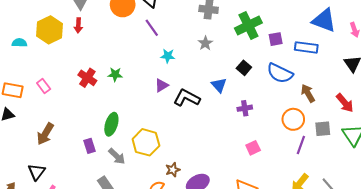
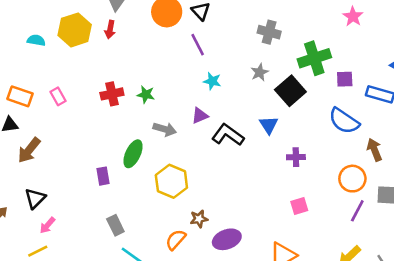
black square: (244, 68) -> (290, 91), moved, size x1.6
red cross: (87, 78) -> (112, 94), turned 36
brown arrow: (45, 134) -> (29, 150), moved
gray arrow: (117, 156) -> (165, 129), moved, turned -36

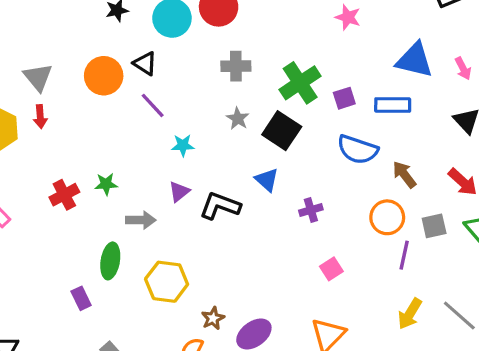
pink star: (353, 17) -> (348, 17), moved

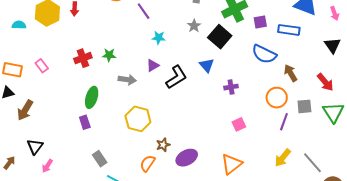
black L-shape: (220, 206) -> (176, 77), turned 120
green ellipse: (110, 261) -> (92, 97), moved

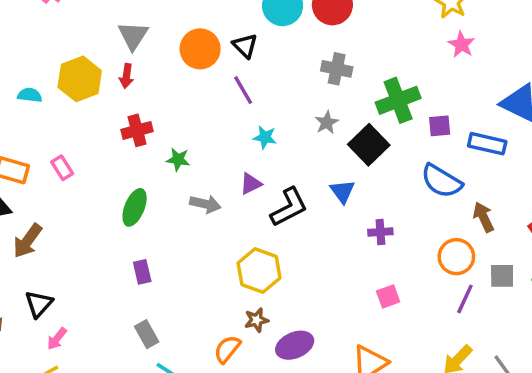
red cross: (83, 58) -> (137, 130), moved
green ellipse: (92, 97) -> (135, 207), moved
yellow hexagon: (138, 119) -> (259, 271), moved
purple rectangle: (85, 122) -> (142, 272), moved

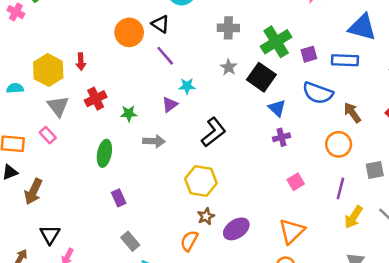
gray triangle: (133, 36) -> (58, 106), moved
purple triangle: (251, 184) -> (170, 105), moved
blue triangle: (342, 191) -> (277, 108), moved
gray square: (502, 276) -> (375, 170), moved
purple line: (465, 299) -> (340, 188), moved

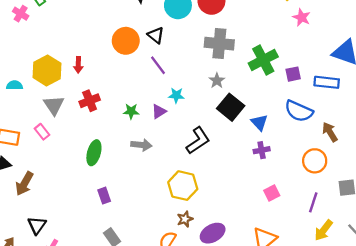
gray cross: (228, 28) -> (219, 44), size x1.4
black square: (261, 77) -> (231, 107), moved
green star: (129, 114) -> (131, 111), moved

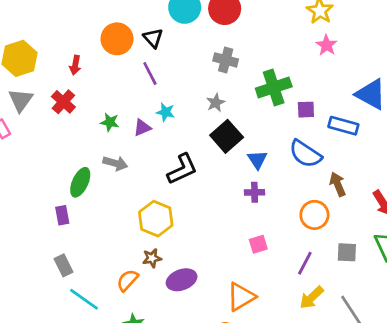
gray cross: (219, 44) -> (226, 60), size x0.7
red arrow: (78, 65) -> (75, 65), moved
red cross: (90, 101) -> (63, 102), turned -36
green ellipse: (94, 153) -> (80, 182), moved

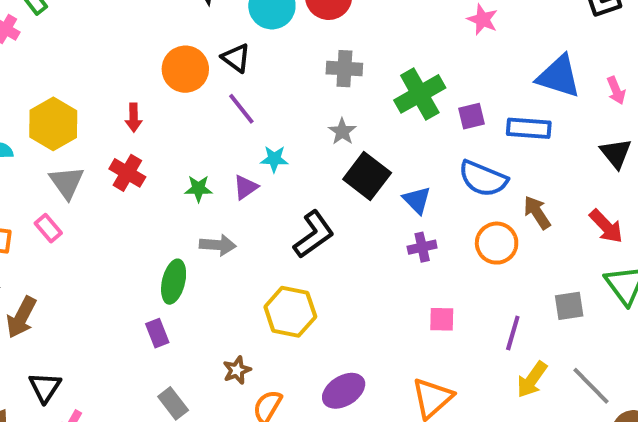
orange circle: (314, 215) -> (497, 243), moved
pink square: (258, 244) -> (442, 319), turned 30
brown star: (152, 258) -> (237, 370), moved

